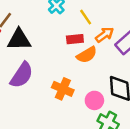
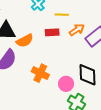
yellow line: (86, 17) -> (62, 15), turned -56
orange semicircle: (87, 55) -> (25, 41), moved

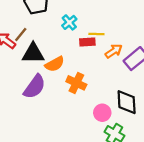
red rectangle: (52, 32) -> (87, 42), moved
orange cross: (40, 73) -> (76, 83), moved

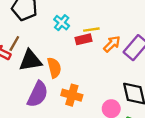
orange semicircle: (55, 64) -> (54, 68), turned -66
orange cross: (76, 83) -> (72, 95), moved

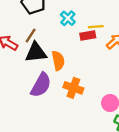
brown line: (14, 44) -> (31, 36), moved

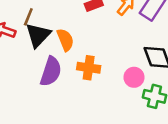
black triangle: (36, 52) -> (38, 35), turned -30

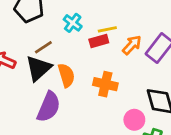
brown line: (28, 17) -> (43, 47), moved, turned 30
orange cross: (89, 68) -> (105, 84), moved

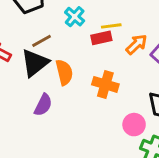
purple semicircle: (49, 107) -> (43, 105), size x0.7

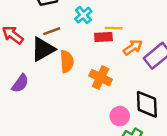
purple semicircle: (43, 105) -> (20, 83), moved

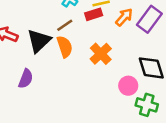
brown line: (52, 31) -> (65, 25), moved
orange cross: (101, 78) -> (101, 54), turned 35

